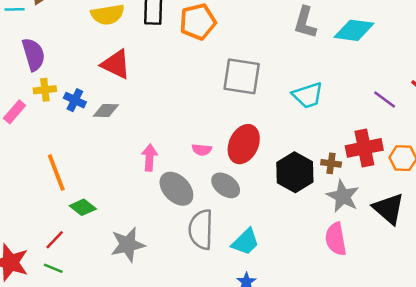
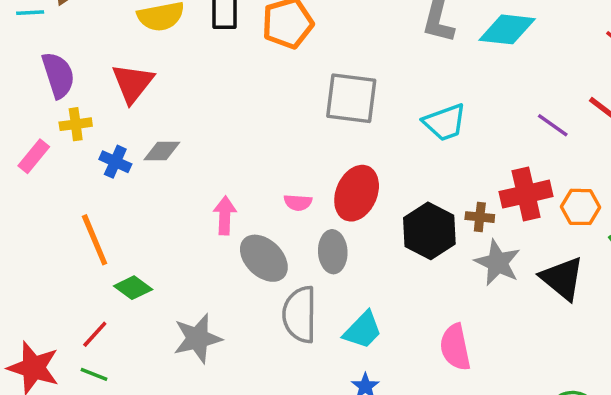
red triangle: (116, 64) -> (133, 83), moved, turned 44
blue cross: (75, 100) -> (115, 162), moved
gray ellipse: (226, 185) -> (333, 252), turned 52
pink semicircle: (336, 239) -> (455, 347), moved

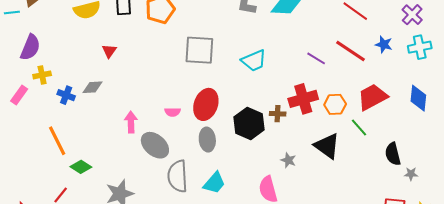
purple semicircle: (58, 75) -> (30, 47), turned 44
red triangle: (133, 83) -> (109, 51), moved, size x0.6
gray ellipse: (333, 252) -> (207, 140), moved
gray star: (498, 263) -> (288, 160), moved, size x0.6

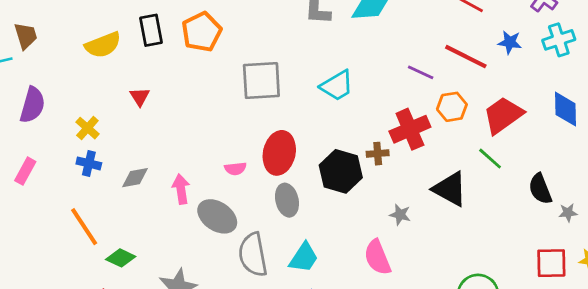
yellow cross: (42, 75) -> (87, 128), moved, turned -30
gray diamond: (93, 87) -> (135, 178), moved
orange hexagon: (335, 104) -> (452, 107), moved

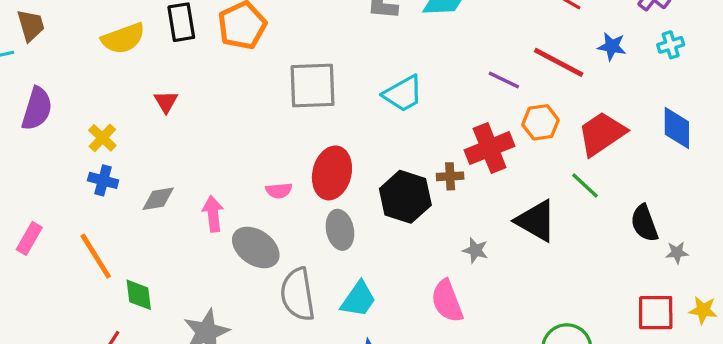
cyan cross: (559, 40) -> (671, 45), size x0.7
pink rectangle: (25, 171) -> (29, 238), moved
green diamond: (121, 258) -> (139, 295), turned 56

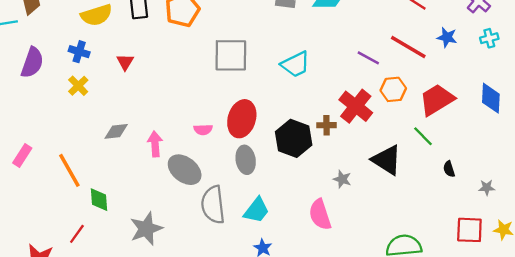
red cross: (490, 148) -> (356, 106), turned -32
blue cross: (103, 180) -> (79, 52), moved
black semicircle: (644, 223) -> (449, 169), moved, size x0.6

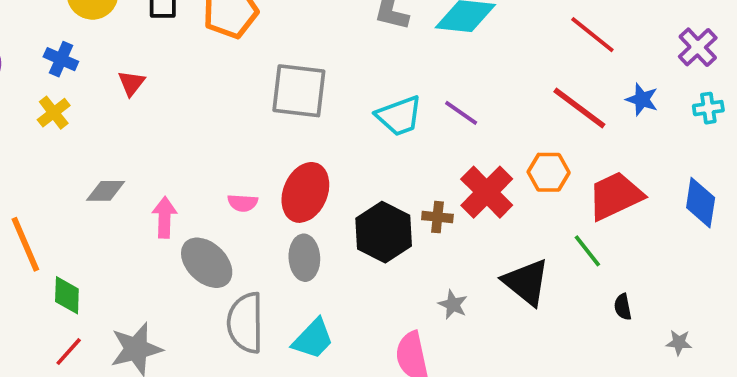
purple line: (368, 58) -> (461, 113), moved
red line: (77, 234) -> (69, 352), moved

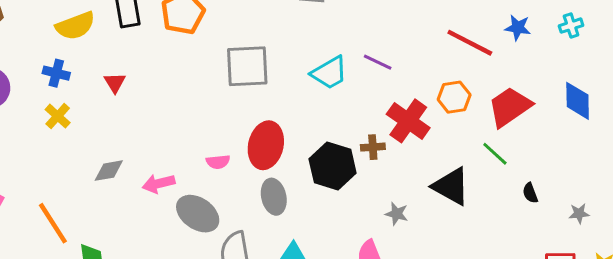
pink arrow: (165, 217) -> (159, 184), turned -96

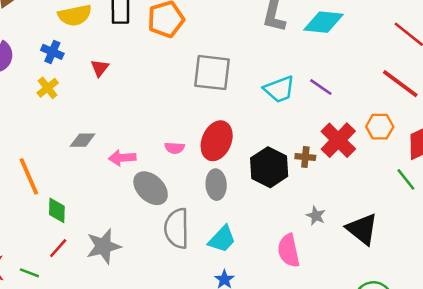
black triangle: (451, 186) -> (362, 229), moved

